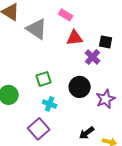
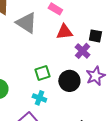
green square: (44, 79) -> (42, 73), moved
purple star: (106, 99) -> (95, 76), moved

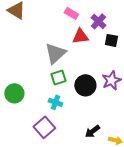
gray triangle: (26, 23) -> (55, 53), moved, turned 45
purple cross: (82, 51) -> (98, 21), moved

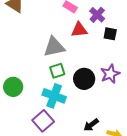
gray triangle: (55, 53) -> (54, 47), turned 30
cyan cross: (55, 102) -> (54, 96), size x1.6

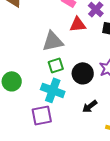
purple square: (43, 121) -> (42, 115), turned 30
black arrow: (91, 125) -> (90, 106), moved

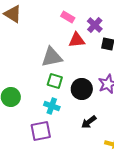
green square: (56, 65) -> (55, 81), turned 35
cyan cross: (53, 90) -> (52, 106), size x0.7

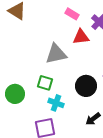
green square: (55, 81) -> (45, 83), moved

